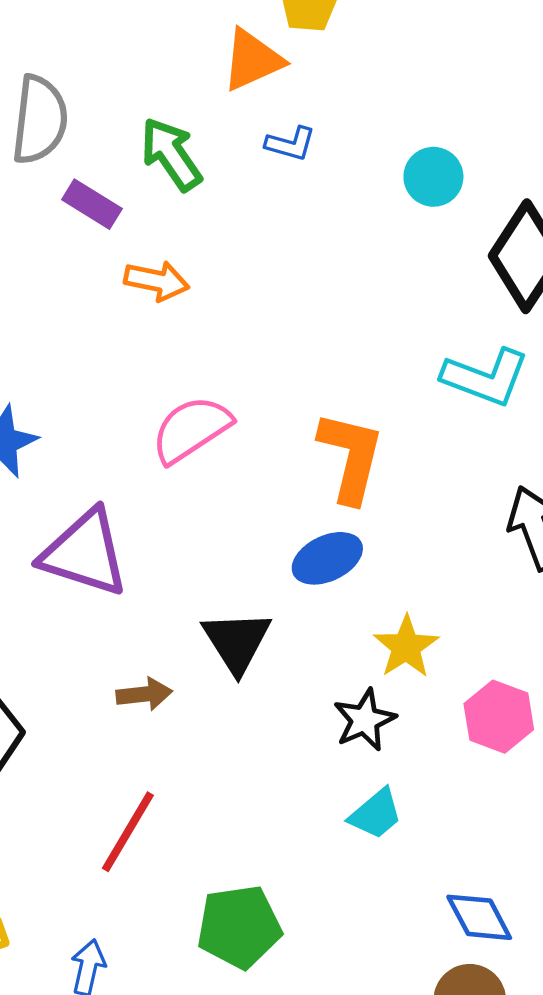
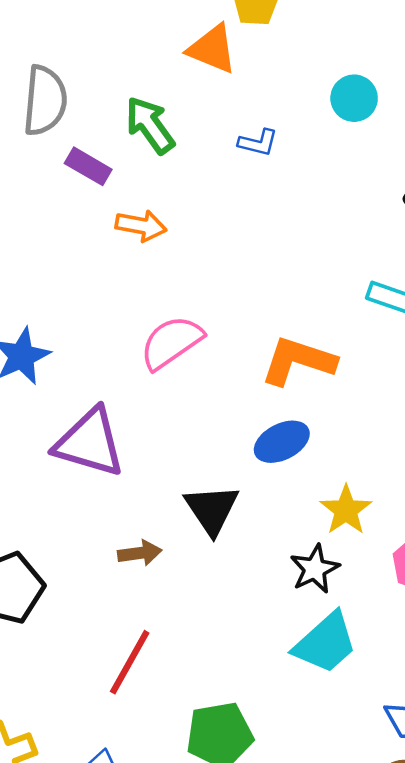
orange triangle: (252, 60) -> (212, 49), turned 48
blue L-shape: (291, 144) -> (258, 143), moved
cyan circle: (433, 177) -> (354, 98), moved
orange L-shape: (351, 457) -> (298, 361), turned -84
cyan trapezoid: (376, 814) -> (325, 643), size x1.5

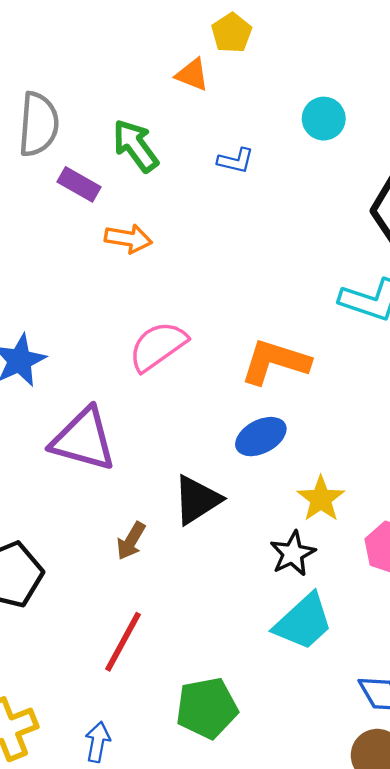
orange triangle: (212, 49) -> (192, 75), size x0.7
black triangle: (212, 509) -> (197, 500), turned 32
brown arrow: (140, 553) -> (131, 541), turned 129

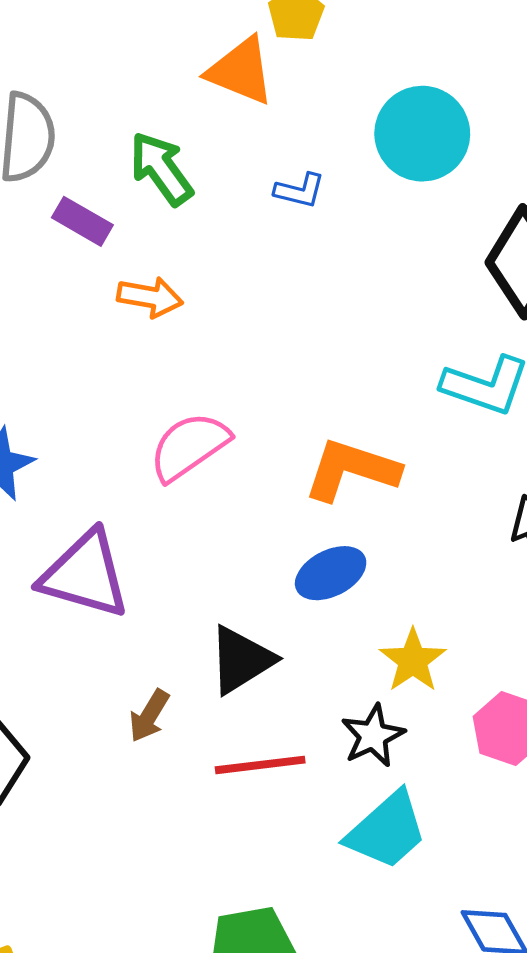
orange triangle: (192, 75) -> (241, 71), size x1.5
cyan circle: (324, 119) -> (422, 134), size x1.6
red line: (123, 642) -> (260, 765), moved, turned 54

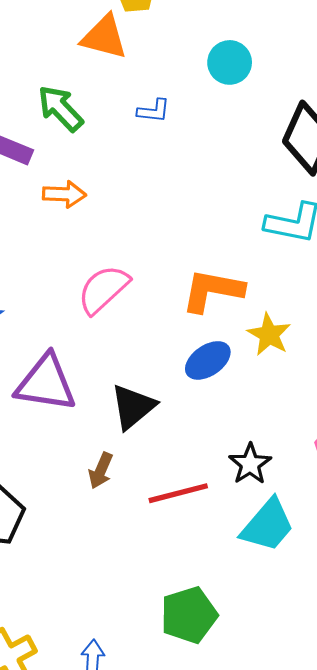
cyan circle: (422, 134) -> (230, 62), size x0.7
black triangle: (241, 660) -> (133, 407), moved
yellow star: (413, 660) -> (269, 335), moved

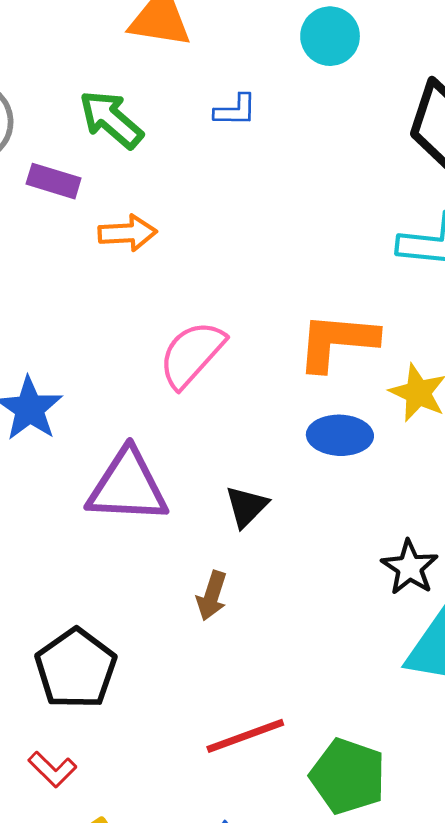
blue ellipse: (208, 360) -> (340, 435), turned 42
black triangle: (133, 407) -> (246, 506), size x0.7
red line: (178, 493) -> (245, 736), moved
green pentagon: (189, 615) -> (348, 776), turned -30

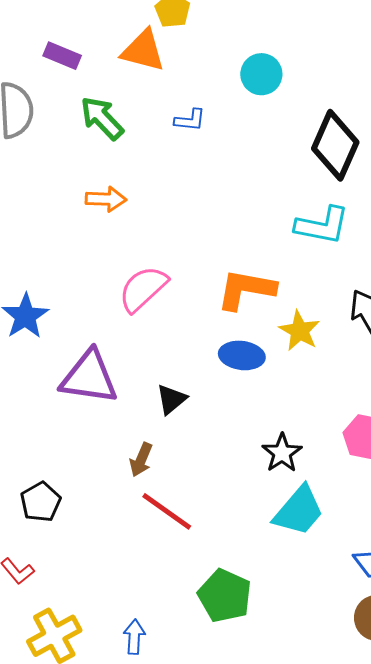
purple rectangle: (54, 181) -> (62, 56), moved
black pentagon: (76, 669) -> (41, 502), size x0.7
red line: (245, 736) -> (167, 511), moved, turned 50

